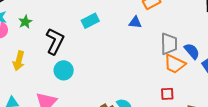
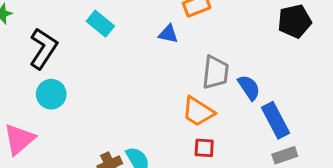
cyan rectangle: (90, 21) -> (100, 24), turned 60
orange trapezoid: (175, 64) -> (198, 112), moved

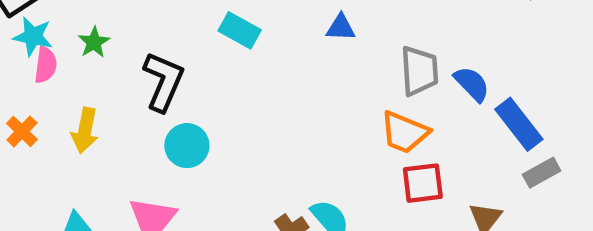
red square: (204, 148) -> (423, 183), size x1.4

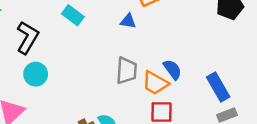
gray trapezoid: (419, 71) -> (126, 71), moved
blue semicircle: (472, 84) -> (172, 69), moved

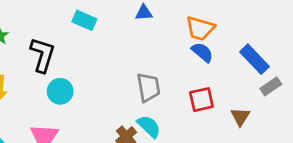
gray trapezoid: (126, 71) -> (148, 87), moved
orange trapezoid: (155, 83) -> (200, 28), moved

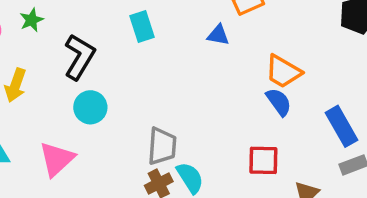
cyan rectangle: (84, 20) -> (142, 26), turned 35
gray trapezoid: (148, 87) -> (162, 146), moved

